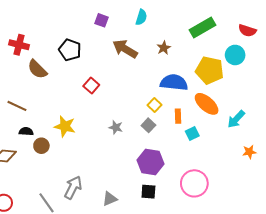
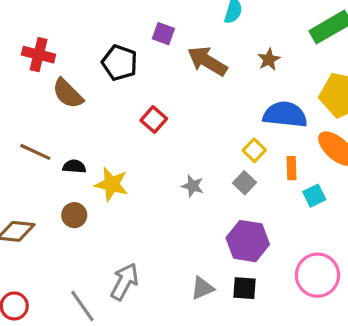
purple square: (102, 20) -> (163, 34), moved
black semicircle: (26, 131) -> (74, 167), moved
gray triangle: (110, 199) -> (202, 288), moved

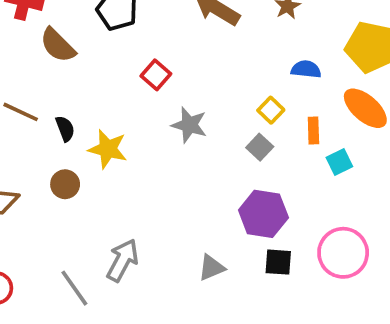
blue semicircle: (285, 115) -> (306, 69), size x0.6
black semicircle: (74, 167) -> (65, 129), turned 65
gray star: (193, 186) -> (189, 125), moved, size x1.4
black square: (245, 288) -> (278, 262), moved

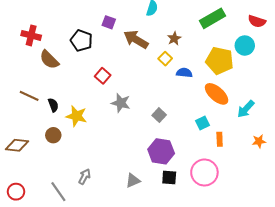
yellow square: (271, 110) -> (165, 59), moved
orange rectangle: (313, 130) -> (220, 139), moved
gray arrow: (123, 260) -> (85, 177), size x0.7

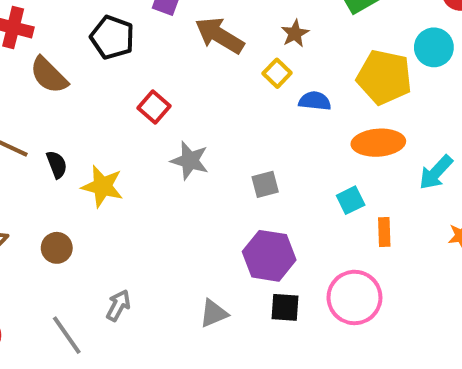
orange ellipse: (217, 94) -> (378, 143), turned -45
gray square: (159, 115) -> (265, 184), turned 32
brown circle: (53, 135) -> (57, 248), moved

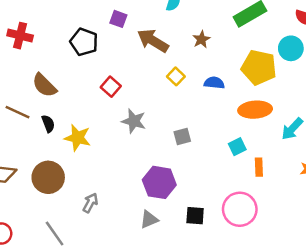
yellow square: (277, 73) -> (176, 76), moved
brown semicircle: (49, 75) -> (44, 85), moved
brown circle: (57, 248) -> (48, 177), size x1.6
purple hexagon: (269, 256) -> (159, 182), moved
gray arrow: (118, 305) -> (90, 203), moved

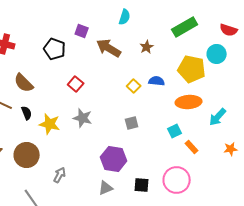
yellow square: (176, 76) -> (134, 86), moved
gray star: (134, 121) -> (83, 118), moved
orange rectangle: (259, 167) -> (192, 147), turned -40

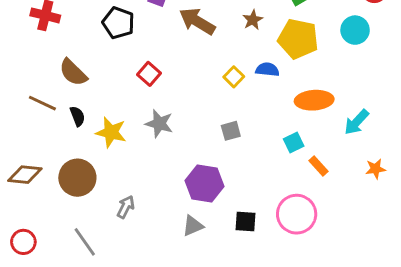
yellow pentagon: (192, 69) -> (298, 39), moved

